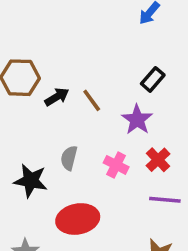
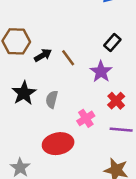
pink cross: (116, 165) -> (86, 118), moved, turned 30
black star: (31, 181) -> (24, 93), moved, turned 30

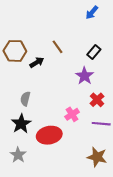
brown line: (68, 58) -> (58, 47), moved
black star: (24, 93) -> (21, 124), moved
gray semicircle: (52, 99) -> (25, 99), moved

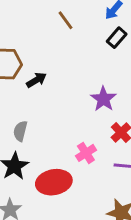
brown line: (58, 47) -> (66, 20), moved
black rectangle: (94, 52) -> (117, 38), moved

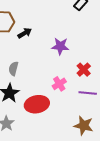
purple star: (103, 99) -> (60, 46), moved, turned -30

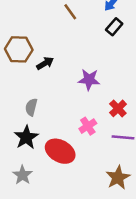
red ellipse: (37, 104) -> (60, 151), turned 40
brown star: (84, 126) -> (118, 178), turned 30

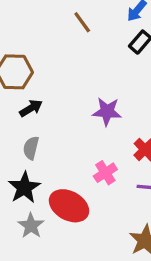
black arrow: (45, 63) -> (31, 108), moved
gray star: (22, 175) -> (31, 226), moved

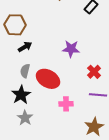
pink cross: (105, 173) -> (66, 104), moved, turned 32
red ellipse: (69, 206) -> (48, 79), moved

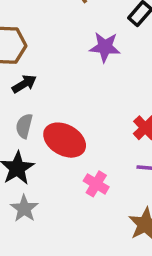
purple star: (71, 49) -> (105, 47), moved
pink cross: (66, 104) -> (96, 184), turned 32

